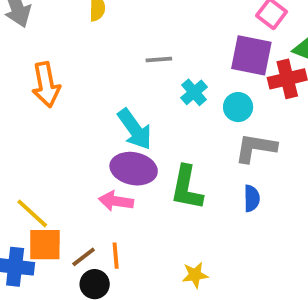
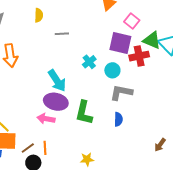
gray line: (159, 60) -> (62, 34), moved

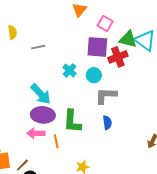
orange line: (45, 148) -> (56, 141), moved

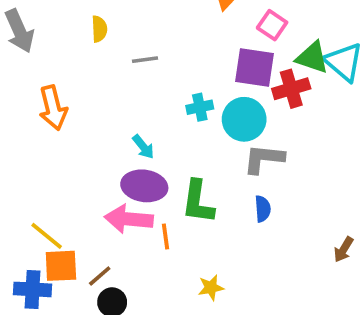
cyan cross: (70, 70) -> (200, 107), turned 32
cyan circle: (94, 75) -> (244, 119), size x1.5
cyan arrow: (41, 94) -> (143, 147), size x0.6
pink arrow: (36, 133) -> (129, 219), size x1.4

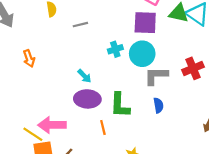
red cross: (291, 89) -> (193, 68), moved
orange arrow: (53, 108) -> (29, 58), size x0.7
pink arrow: (129, 219) -> (52, 125), moved

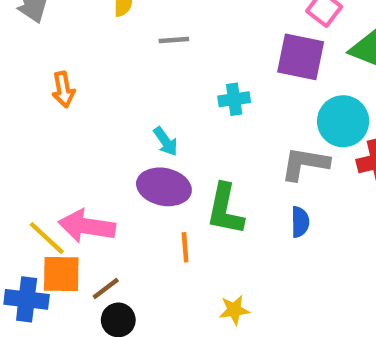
cyan circle: (142, 54) -> (343, 121), moved

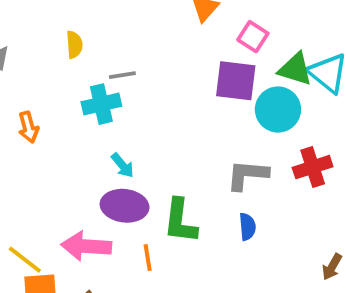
cyan cross: (234, 99) -> (101, 104), moved, size x1.4
cyan circle: (343, 121) -> (278, 109), moved
pink arrow: (87, 226) -> (86, 246), moved

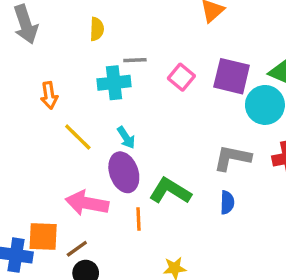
pink square: (253, 37) -> (181, 77), moved
purple ellipse: (125, 206) -> (124, 172), turned 57
green L-shape: (180, 221) -> (170, 191), turned 108
yellow line: (25, 260) -> (78, 137), moved

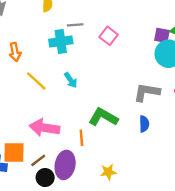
purple square: (232, 76) -> (162, 35), moved, size x0.6
purple ellipse: (124, 172) -> (65, 165), moved, turned 32

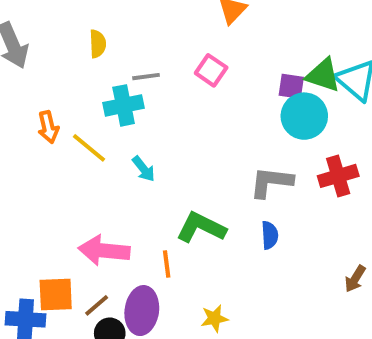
pink square: (109, 36) -> (211, 70), moved
yellow line: (36, 81) -> (89, 148), moved

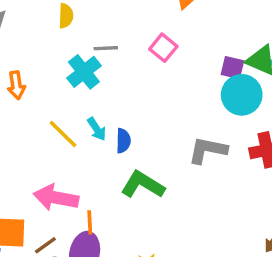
cyan cross: (124, 105) -> (84, 72), turned -32
yellow line: (89, 148) -> (63, 134), moved
blue semicircle: (270, 235) -> (123, 141), moved
orange line: (167, 264) -> (90, 222), moved

